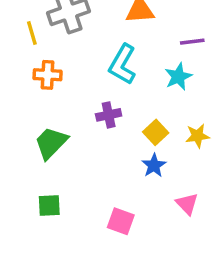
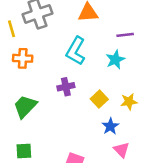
blue star: (154, 165) -> (110, 126), moved

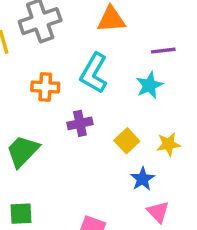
orange cross: (23, 58) -> (45, 87), moved

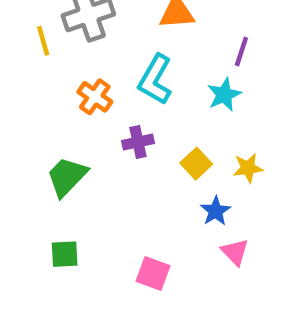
purple line: (163, 51) -> (241, 52), turned -65
orange cross: (45, 87) -> (95, 97), turned 32

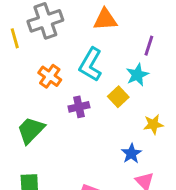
yellow square: (196, 164) -> (118, 97), moved

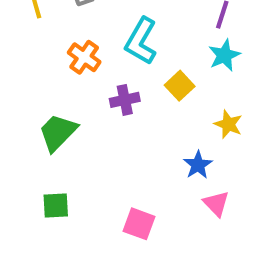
cyan star: (137, 75) -> (224, 55), moved
yellow star: (153, 124) -> (228, 124), turned 30

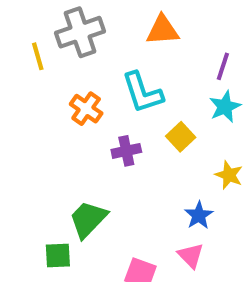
cyan L-shape: (141, 41) -> (142, 93), turned -48
green trapezoid: (58, 132) -> (88, 219), moved
pink triangle: (216, 203) -> (191, 255), moved

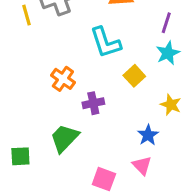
orange cross: (86, 109) -> (63, 79), moved
purple cross: (126, 151) -> (93, 103), moved
green square: (58, 255) -> (20, 156), moved

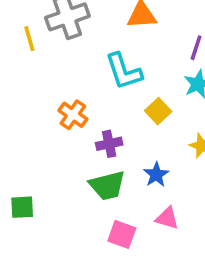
blue star: (148, 135) -> (156, 175), moved
green trapezoid: (64, 138) -> (107, 185), moved, turned -148
pink triangle: (142, 165) -> (167, 218), turned -30

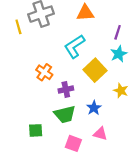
cyan L-shape: (124, 71) -> (74, 46), turned 75
yellow square: (158, 111) -> (95, 70), size x1.5
green square: (22, 207) -> (36, 130), moved

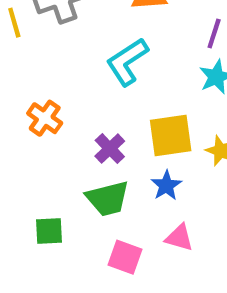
yellow square: (95, 70) -> (171, 136), moved, turned 35
orange cross: (44, 72) -> (45, 118), moved
purple cross: (66, 89) -> (110, 149), turned -32

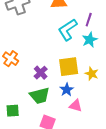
cyan L-shape: (127, 62) -> (68, 30), moved
pink triangle: (179, 238) -> (76, 106), moved

